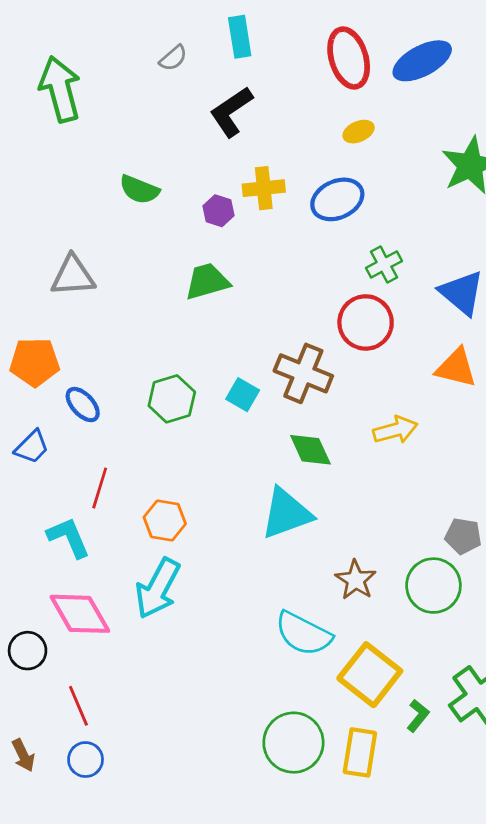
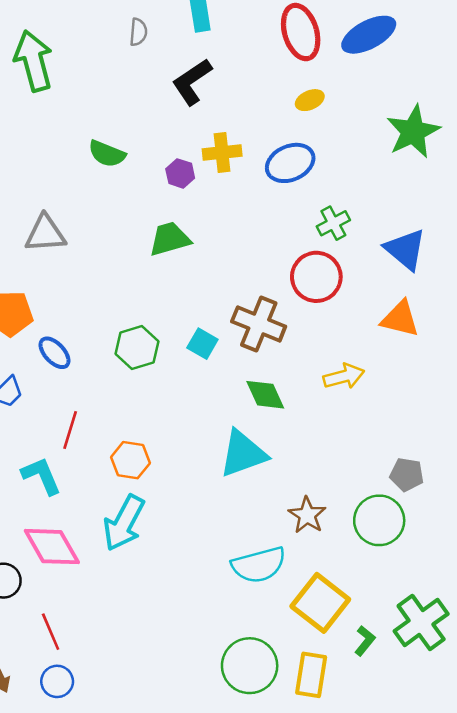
gray semicircle: (173, 58) -> (138, 32), turned -44
cyan semicircle: (303, 634) -> (259, 565), turned -42

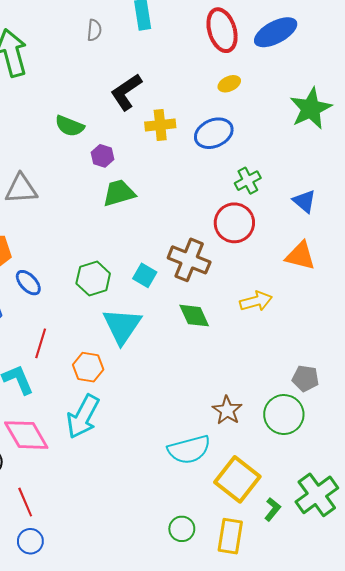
black L-shape: (192, 82) -> (126, 92), moved
purple hexagon: (180, 173) -> (102, 156), moved
blue triangle: (405, 249) -> (304, 201), size x0.7
cyan triangle: (243, 454) -> (122, 326), moved, turned -36
green circle: (250, 666) -> (182, 529), size x0.6

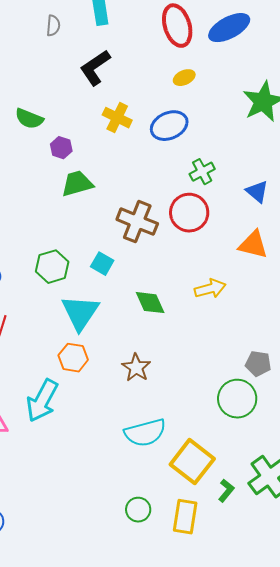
black L-shape: (126, 92) -> (95, 68), moved
yellow cross: (160, 125) -> (117, 118), turned 32
brown cross: (189, 260) -> (137, 222), moved
orange hexagon: (88, 367) -> (73, 358), moved
brown star: (227, 410) -> (136, 368), moved

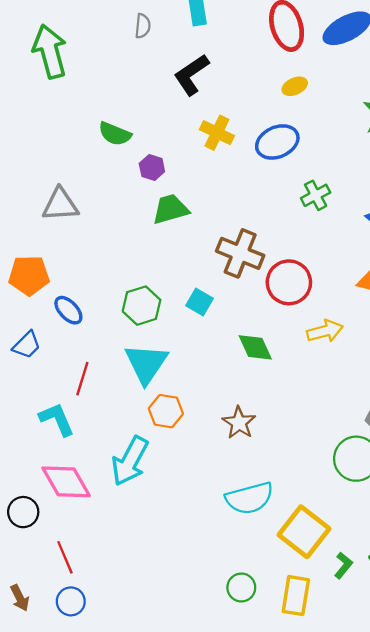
red circle: (189, 213) -> (289, 282), moved
cyan triangle: (80, 313) -> (146, 364), moved

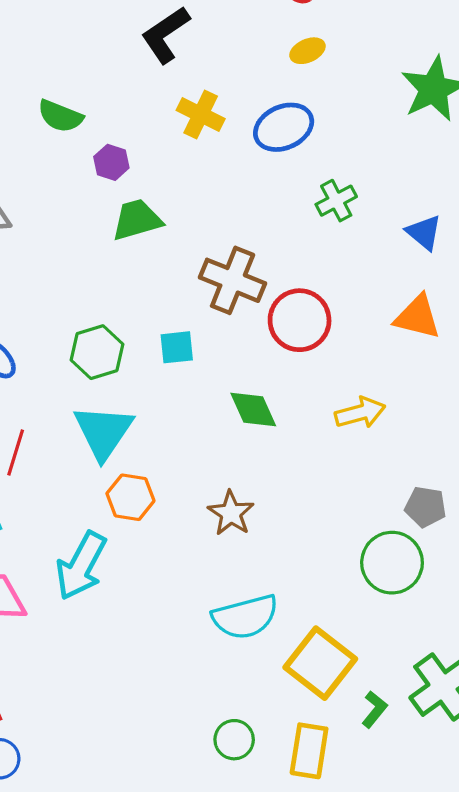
cyan square: (200, 302) -> (177, 347), turned -36
yellow arrow: (325, 331) -> (360, 413), moved

